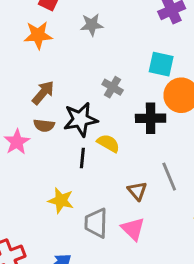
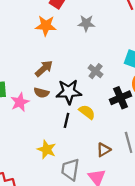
black cross: (151, 118) -> (120, 98), turned -30
brown triangle: (137, 191) -> (104, 150), turned 32

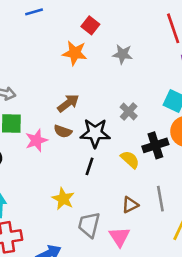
yellow semicircle: (87, 112) -> (130, 160), moved

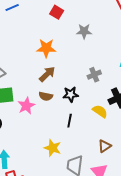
orange star: (75, 53) -> (46, 48), moved
gray cross: (129, 112) -> (94, 75), turned 32
black star: (95, 133) -> (71, 94), size x0.7

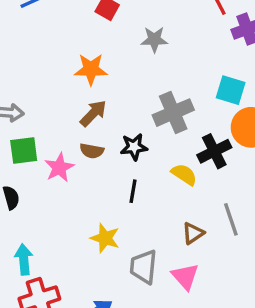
gray cross: (94, 75) -> (173, 113), size x1.6

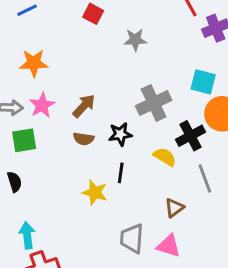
orange star: (91, 69) -> (34, 63), moved
pink star: (59, 168) -> (42, 105), moved
gray line: (231, 219) -> (205, 179), moved
yellow star: (105, 238) -> (95, 192), moved
pink triangle: (185, 276) -> (169, 246), turned -30

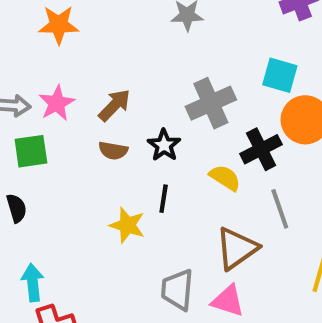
orange star: (34, 63) -> (59, 25), moved
black star: (120, 134) -> (164, 145), turned -30
brown triangle: (174, 208) -> (237, 248), size x1.6

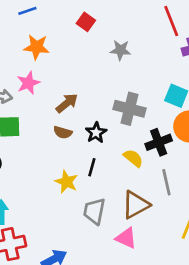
pink star: (57, 103) -> (28, 83), moved
gray cross: (211, 103) -> (129, 109), turned 32
gray trapezoid: (177, 290) -> (94, 211), moved

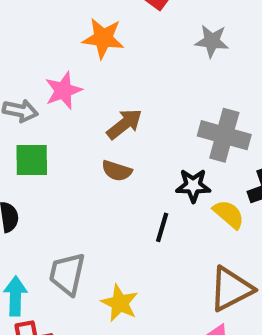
orange star: (37, 47) -> (103, 38), moved
black star: (96, 133) -> (193, 186), moved, turned 30
yellow star: (66, 182) -> (120, 303), moved
gray trapezoid: (94, 211) -> (67, 274), moved

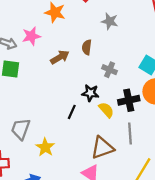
gray cross: (224, 135) -> (110, 70), size x0.6
brown semicircle: (117, 171) -> (87, 47), moved, turned 72

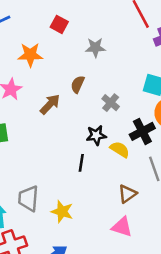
brown semicircle: (87, 47) -> (78, 84), turned 32
gray cross: (110, 70) -> (111, 103), turned 32
brown triangle: (102, 148) -> (127, 194), size x0.7

